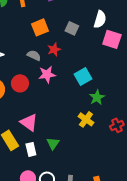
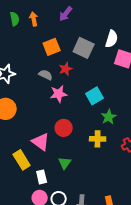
gray square: (72, 28) -> (84, 48), size x1.5
red circle: (20, 83) -> (64, 128), moved
yellow cross: (86, 119) -> (98, 139), turned -35
white rectangle: (31, 149) -> (42, 177), moved

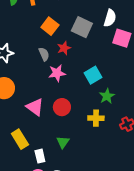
orange square: (52, 47) -> (50, 26), turned -30
gray semicircle: (46, 75) -> (44, 54), turned 40
pink triangle: (41, 142) -> (35, 107), moved

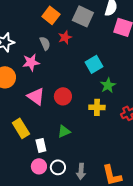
pink star: (57, 73) -> (31, 62), moved
green triangle: (63, 142) -> (64, 131), turned 32

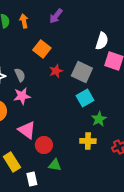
gray square: (83, 16) -> (82, 72), moved
gray semicircle: (45, 43) -> (20, 75), moved
red circle: (63, 96) -> (44, 145), moved
green triangle: (64, 131) -> (55, 165), turned 32

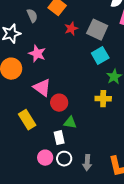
gray semicircle: (20, 75) -> (32, 16), moved
pink star: (22, 96) -> (37, 54), turned 30
white rectangle: (32, 179) -> (59, 138), moved

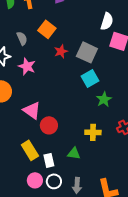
pink star: (37, 54) -> (27, 66), moved
yellow cross: (103, 99) -> (93, 132), moved
yellow rectangle: (27, 120) -> (30, 150), moved
green triangle: (70, 123) -> (74, 153), moved

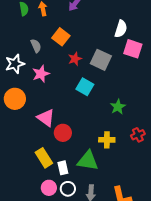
pink star: (27, 66) -> (41, 74), turned 30
cyan square: (90, 78) -> (85, 87), moved, turned -30
green triangle: (74, 153) -> (88, 161), size x1.6

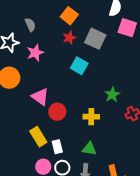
orange square: (61, 37) -> (69, 16), moved
green star: (118, 107) -> (112, 95), moved
yellow cross: (107, 140) -> (91, 117), moved
green triangle: (88, 161) -> (89, 149), moved, size x0.7

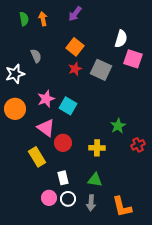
pink star: (35, 53) -> (46, 99), moved
cyan square: (79, 66) -> (68, 106), moved
yellow rectangle: (38, 137) -> (37, 157), moved

